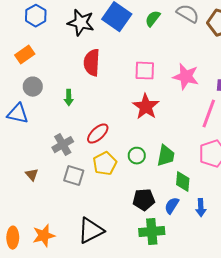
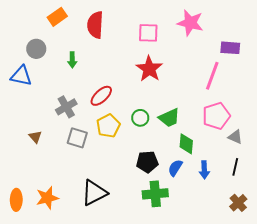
orange rectangle: (25, 55) -> (57, 17), moved
pink star: (186, 77) -> (190, 23), moved
green trapezoid: (166, 156) -> (169, 118), turned 55

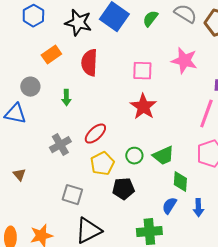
brown triangle: (35, 137) -> (19, 175), moved
gray square: (77, 138) -> (72, 195), moved
black pentagon: (147, 162) -> (123, 189), moved

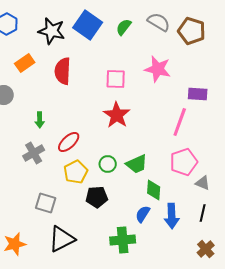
green arrow: (66, 98) -> (40, 120), moved
blue arrow: (198, 208) -> (172, 216), size x1.4

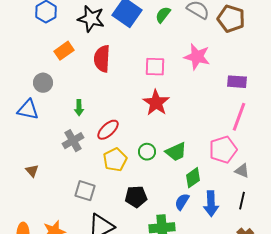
pink line: (180, 122) -> (239, 117), moved
green diamond: (154, 190) -> (193, 178), turned 50
black pentagon: (97, 197) -> (136, 197), moved

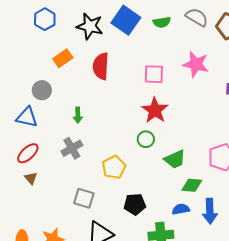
green semicircle: (163, 15) -> (162, 22), turned -138
red ellipse: (108, 130) -> (28, 153), moved
green circle: (147, 152) -> (146, 139), moved
green diamond: (193, 178) -> (192, 185), turned 40
blue semicircle: (182, 202) -> (181, 209), turned 48

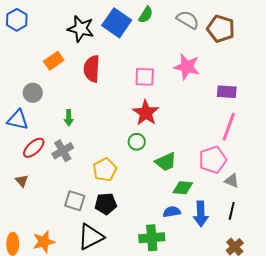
blue hexagon: (45, 19) -> (17, 20), moved
green semicircle: (162, 22) -> (146, 15), moved, turned -48
red ellipse: (28, 153) -> (34, 148), moved
black pentagon: (135, 204) -> (106, 204), moved

